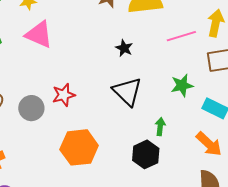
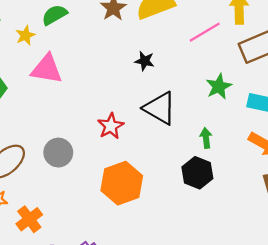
red star: (64, 95) -> (111, 126), moved

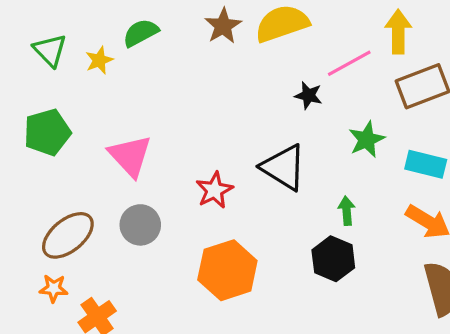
black star: (145, 61) -> (308, 95), moved
pink triangle: (47, 69) -> (130, 156), moved, turned 36

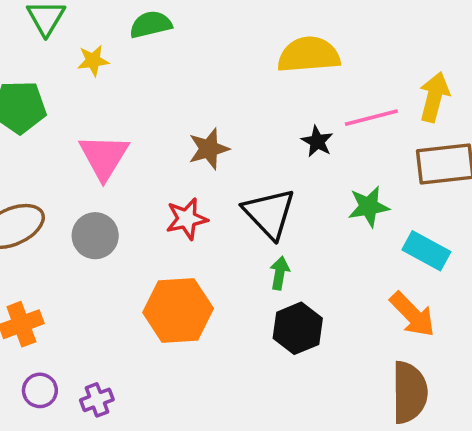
brown star: (223, 26) -> (209, 149), moved
yellow star: (99, 60) -> (93, 61), moved
green arrow: (347, 211) -> (280, 273), moved

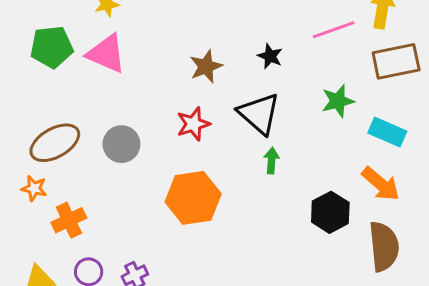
black star: (317, 141) -> (270, 56), moved
pink triangle: (104, 157) -> (106, 54), moved, turned -33
black hexagon: (298, 328) -> (330, 212), moved

